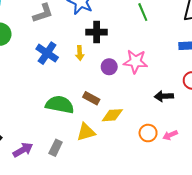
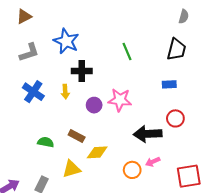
black arrow: (164, 96) -> (148, 134), size x1.5
green semicircle: (60, 105) -> (46, 142), size x0.6
pink arrow: (170, 135) -> (153, 162), moved

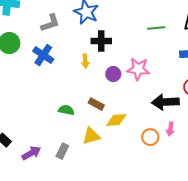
green line: (127, 51) -> (156, 28), moved, turned -72
blue cross: (33, 92) -> (43, 55), moved
pink arrow: (153, 162) -> (170, 129), turned -56

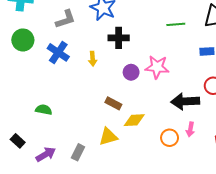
yellow arrow: (85, 61) -> (93, 59), moved
green semicircle: (66, 110) -> (44, 110), moved

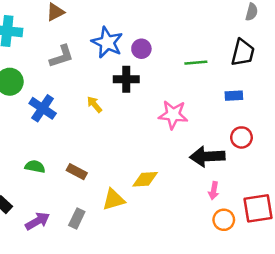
blue cross: (58, 52) -> (43, 108), moved
yellow arrow: (93, 59) -> (95, 104), turned 144
purple circle: (131, 72) -> (141, 49), moved
brown rectangle: (113, 103) -> (77, 172), moved
orange circle: (170, 138) -> (224, 220), moved

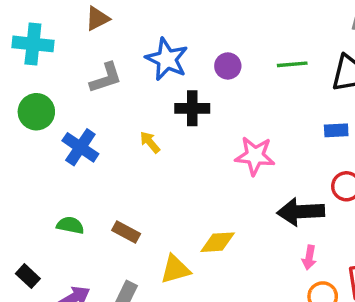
purple circle: (141, 49) -> (228, 66), moved
green line: (196, 63) -> (292, 64), moved

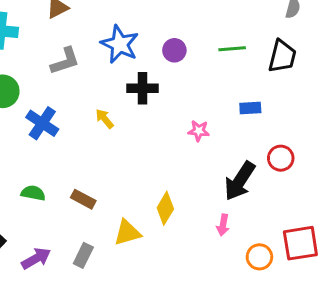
blue rectangle: (336, 130) -> (250, 108), moved
pink star: (255, 156) -> (199, 131), size x0.6
black arrow: (301, 212) -> (240, 181), turned -54
yellow diamond: (218, 242) -> (165, 208), turned -56
pink arrow: (309, 257) -> (223, 225), moved

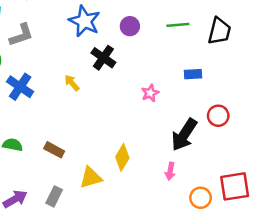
gray L-shape: (65, 61) -> (21, 35), moved
black cross: (142, 88) -> (103, 58), turned 35
pink star: (199, 131) -> (150, 93), turned -30

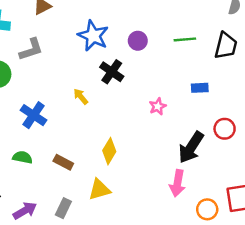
blue cross: (20, 87) -> (34, 115), moved
yellow diamond: (122, 157) -> (109, 151), moved
pink arrow: (170, 171) -> (177, 183), size x1.5

